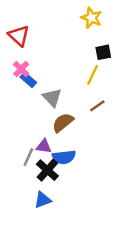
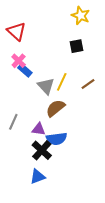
black square: (103, 52) -> (76, 46), moved
yellow line: (93, 75) -> (62, 82), moved
brown line: (97, 106) -> (88, 84), moved
gray line: (28, 157) -> (13, 122), moved

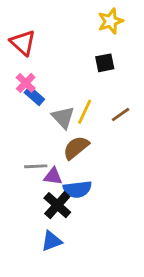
yellow star: (81, 16) -> (111, 21), turned 30
gray line: (13, 122) -> (36, 166), moved, turned 63

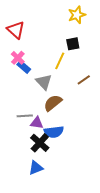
yellow line: (85, 112) -> (60, 61), moved

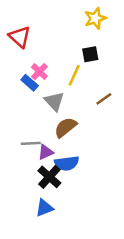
pink cross: (18, 58) -> (39, 72), moved
purple triangle: (37, 123) -> (46, 152), turned -32

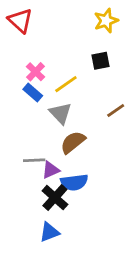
red triangle: (20, 37) -> (20, 21), moved
pink cross: (39, 72) -> (36, 72), moved
yellow line: (74, 75) -> (66, 84), moved, turned 30

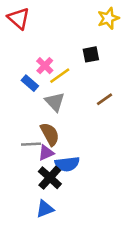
yellow star: (106, 21) -> (108, 18), moved
pink cross: (36, 72) -> (45, 66), moved
brown semicircle: (73, 142) -> (50, 134), moved, turned 100

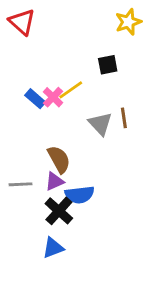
pink cross: (45, 66) -> (53, 97), moved
brown line: (105, 99) -> (124, 118), turned -63
gray triangle: (55, 102) -> (100, 124), moved
gray line: (31, 144) -> (21, 184), moved

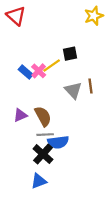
black square: (108, 65) -> (70, 54), moved
purple triangle: (54, 181) -> (20, 115), moved
gray line: (21, 184) -> (45, 135), moved

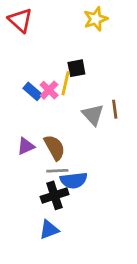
yellow star: (94, 16) -> (96, 19), moved
black square: (70, 54) -> (76, 68), moved
yellow line: (52, 65) -> (65, 83), turned -42
black cross: (43, 154) -> (55, 195), turned 30

